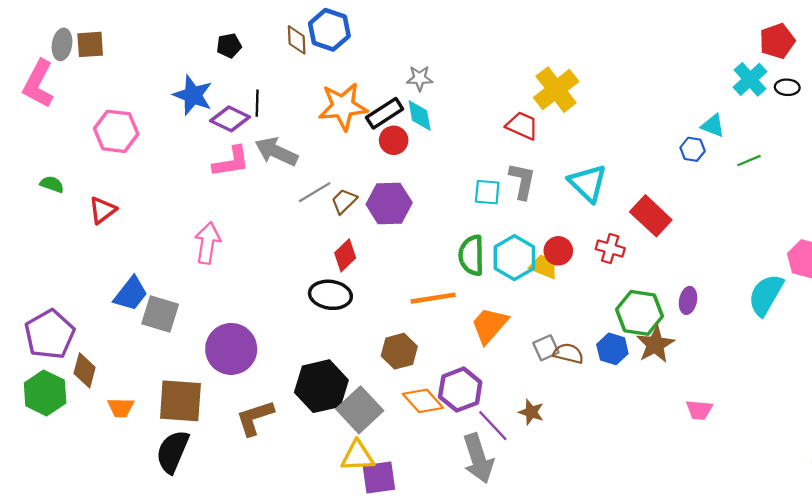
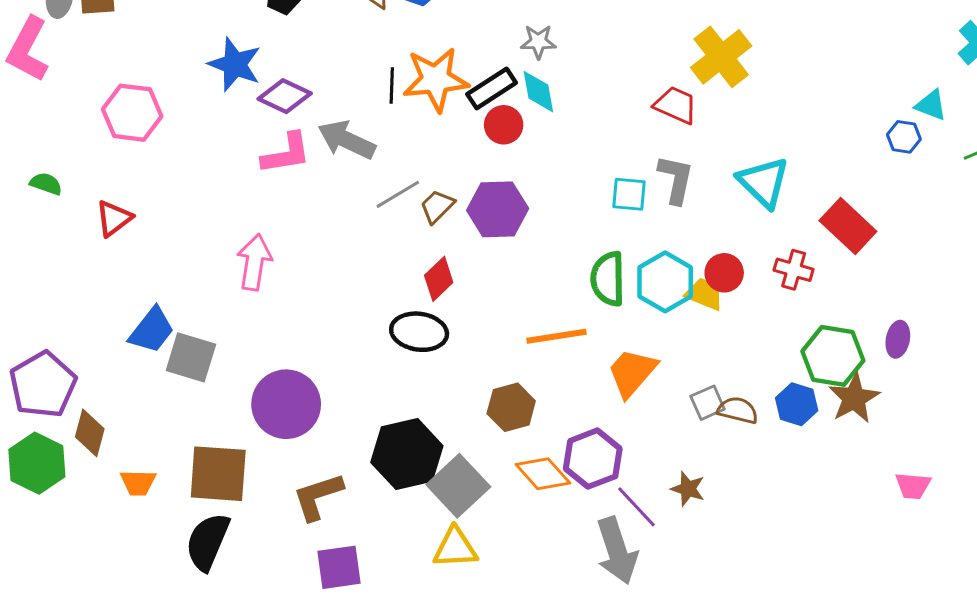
black line: (257, 103) -> (392, 86), moved
purple square: (379, 478) -> (339, 567), moved

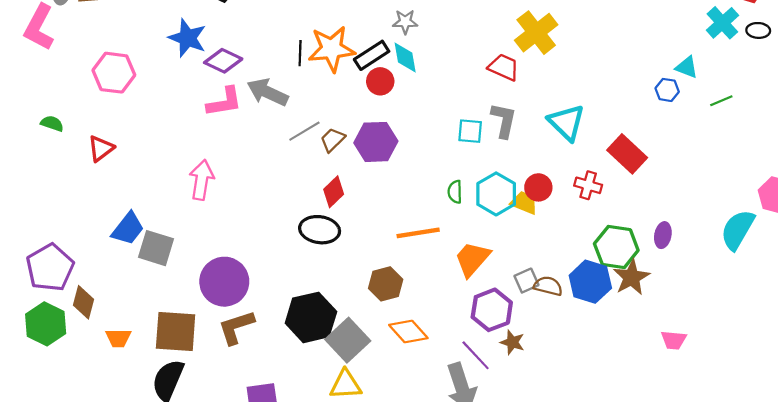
green semicircle: (608, 279) -> (455, 192), size x0.6
blue hexagon: (797, 404) -> (590, 282), size x1.4
purple hexagon: (593, 459) -> (492, 310), moved
brown L-shape: (318, 496) -> (236, 327), moved

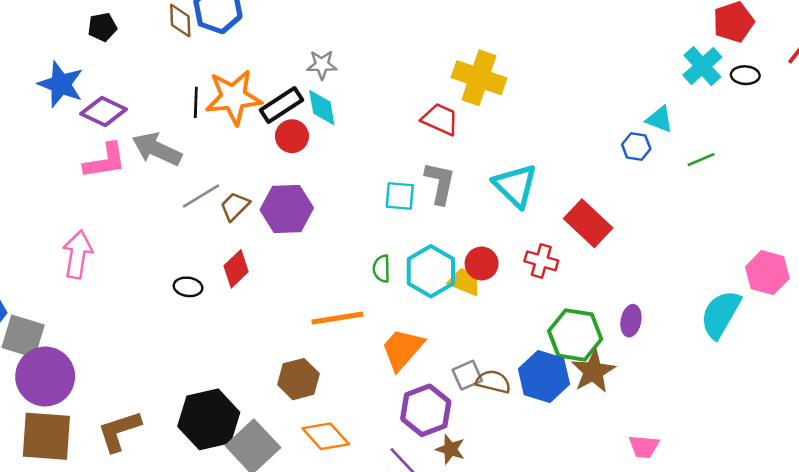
yellow cross: (536, 33) -> (479, 78), turned -33
black ellipse: (320, 230) -> (188, 287), moved, size x0.6
purple circle: (224, 282) -> (45, 376), moved

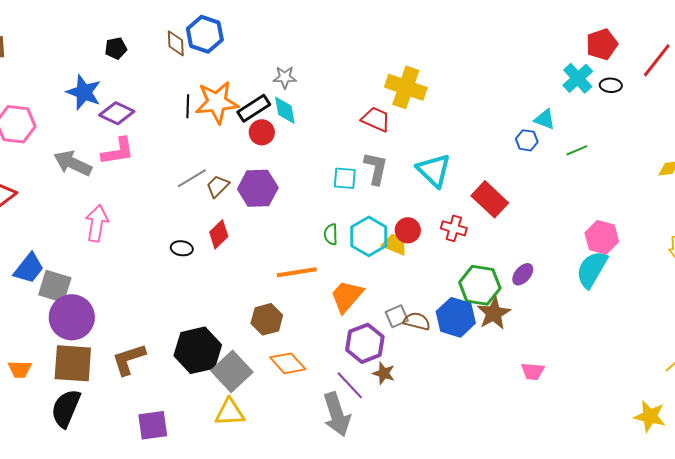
gray arrow: (157, 149) -> (73, 163), moved
pink hexagon: (767, 273) -> (602, 237), moved
purple ellipse: (631, 321) -> (523, 274), turned 30

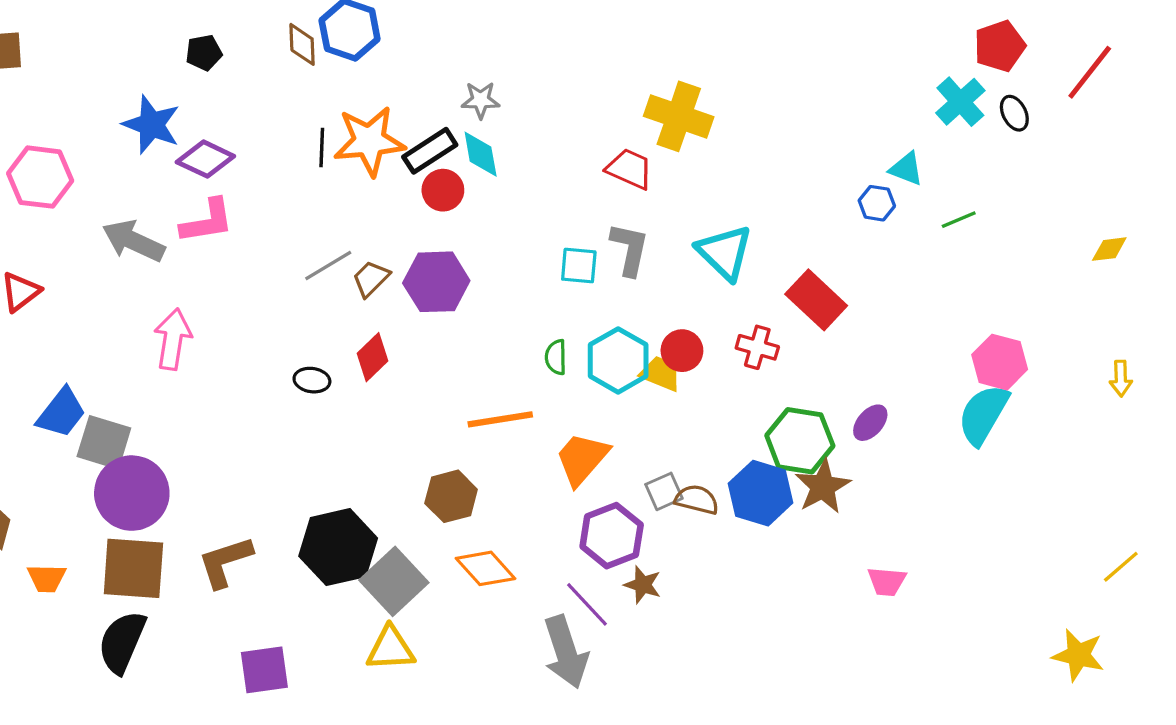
black ellipse: (611, 85) -> (1014, 113), turned 60

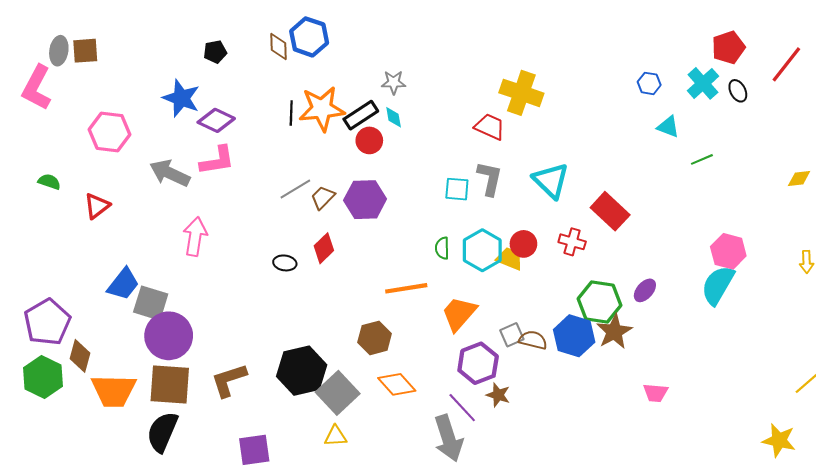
cyan diamond: (481, 154) -> (394, 117), size x0.7
blue hexagon: (877, 203) -> (649, 83), moved
orange trapezoid: (47, 578) -> (114, 391), size x1.8
yellow triangle: (391, 649) -> (336, 436), size x0.7

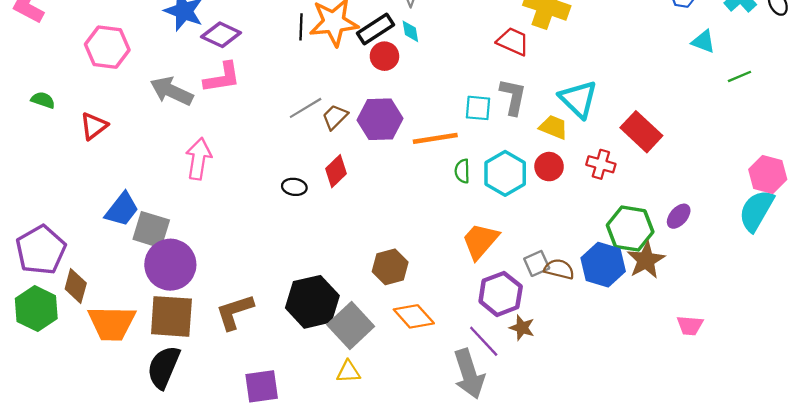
yellow trapezoid: (510, 259) -> (554, 127), moved
orange line: (406, 288) -> (435, 138), moved

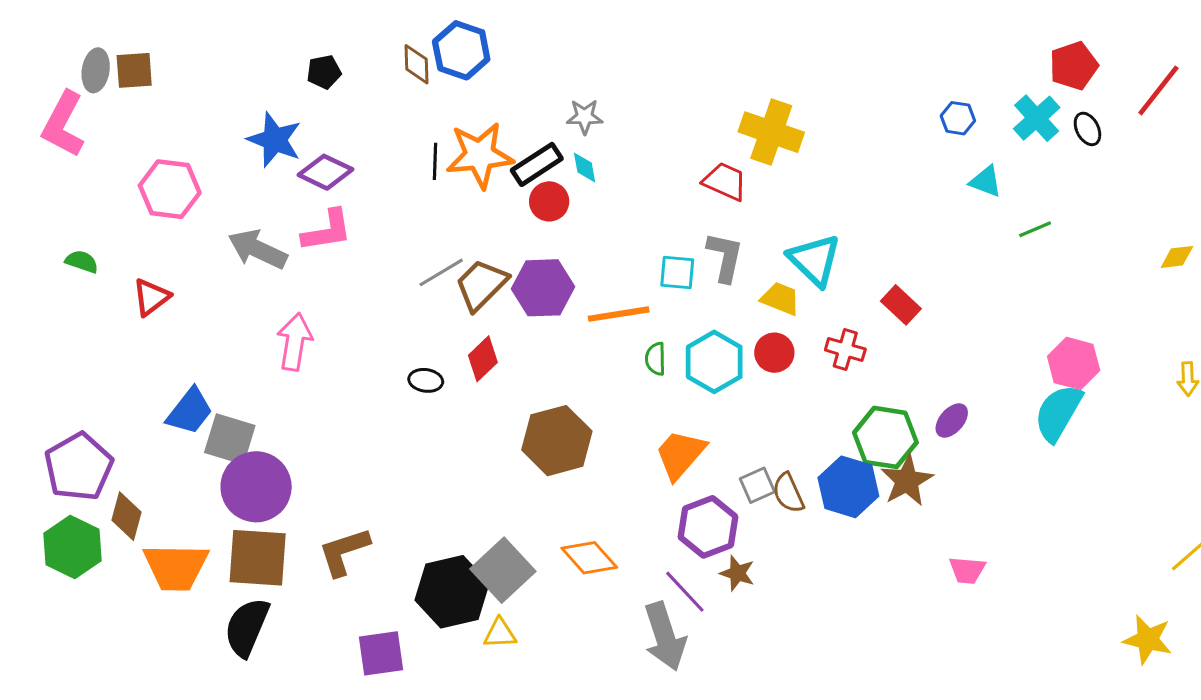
brown trapezoid: (335, 117) -> (481, 285), size x1.5
red rectangle: (641, 132) -> (901, 305), size x0.7
brown hexagon: (390, 267) -> (557, 441), moved, size x1.4
brown semicircle: (559, 269) -> (788, 493), turned -128
black hexagon: (312, 302) -> (452, 592), moved

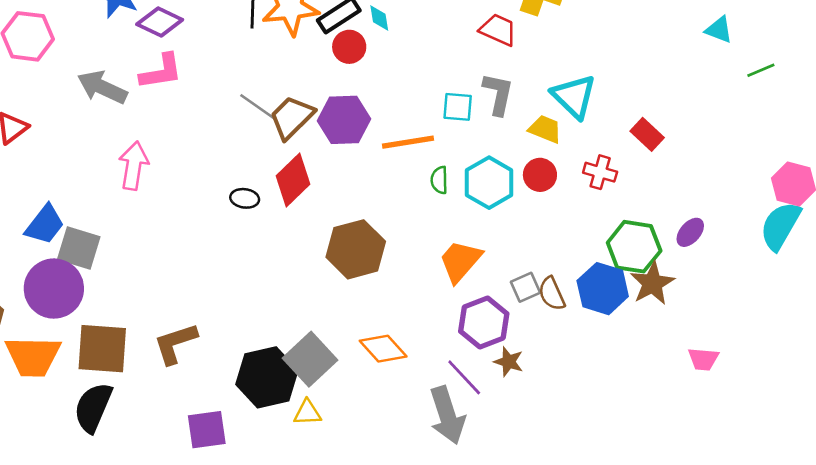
gray line: (441, 272) -> (258, 107), turned 66
red diamond: (483, 359) -> (293, 180), size x1.4
purple circle: (256, 487) -> (54, 289), moved

